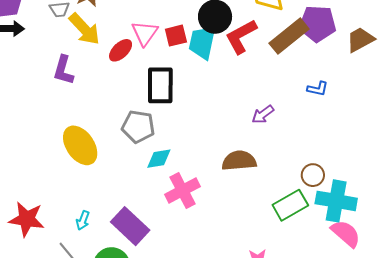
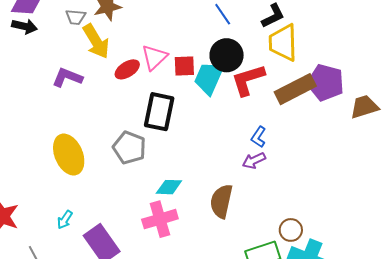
purple L-shape: (63, 70) -> (67, 77), turned 84
blue L-shape: (318, 89) -> (259, 137), moved, turned 100
cyan diamond: (159, 159) -> (169, 187), moved
brown semicircle: (239, 161) -> (221, 201), turned -84
cyan arrow: (83, 220) -> (65, 220), moved

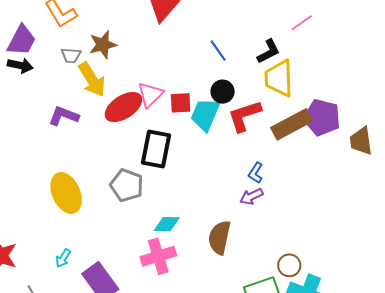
black circle: (227, 55) -> (223, 92), size x0.7
red ellipse: (127, 69) -> (123, 107), size x1.5
brown trapezoid: (364, 107) -> (361, 141), turned -80

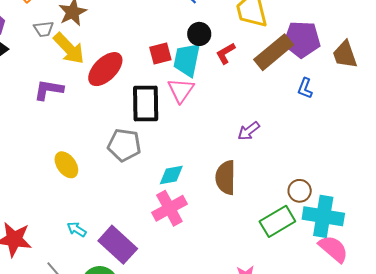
pink triangle: (150, 95) -> (181, 90), moved
red L-shape: (244, 116) -> (226, 53), size x0.6
blue L-shape: (256, 173) -> (305, 88), moved
yellow ellipse: (66, 193) -> (66, 165), size x0.7
cyan arrow: (63, 258) -> (77, 229), turned 102

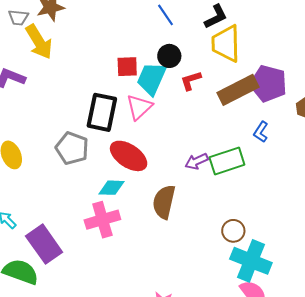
red ellipse: (105, 69) -> (129, 156), moved, turned 66
green rectangle: (277, 221) -> (227, 161), moved

